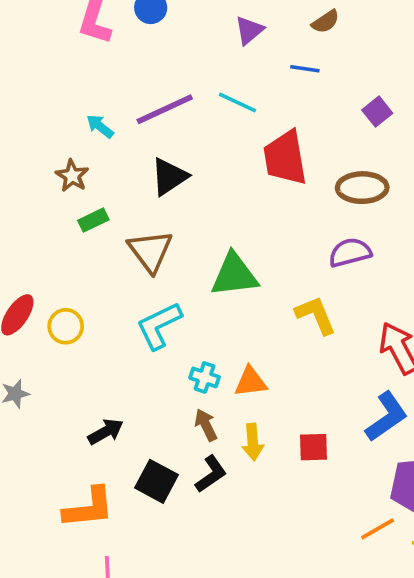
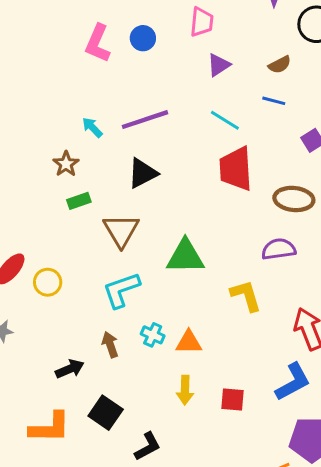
blue line: (305, 69) -> (274, 101), moved
cyan line: (238, 103) -> (225, 120), moved
brown arrow: (206, 425) -> (110, 345), moved
black L-shape: (211, 474) -> (148, 447), moved

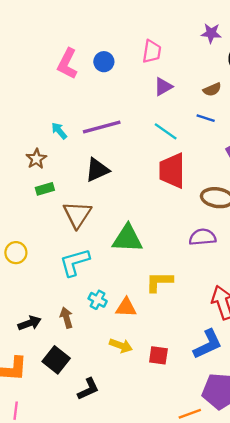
yellow L-shape: (246, 296) -> (159, 282), moved, turned -76
brown arrow: (110, 345) -> (66, 318), moved
yellow arrow: (185, 390) -> (121, 346), turned -75

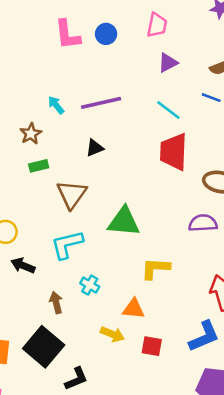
pink L-shape: (67, 64) -> (67, 35), turned -36
black triangle: (97, 170) -> (95, 148), size x0.7
orange triangle: (126, 308) -> (134, 309), moved
black arrow: (30, 323) -> (23, 265), moved, turned -140
black square: (56, 360) -> (44, 347), size x1.4

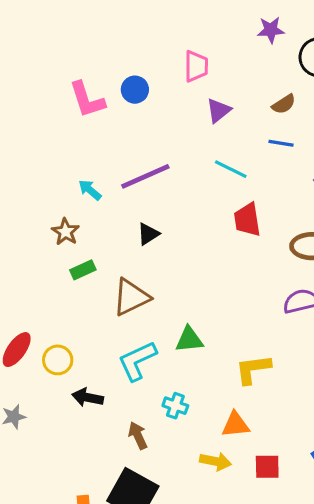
red trapezoid: (174, 152) -> (247, 220), size x0.7
brown triangle: (72, 194) -> (131, 297), turned 40
green triangle: (124, 222) -> (189, 340), moved, size x0.7

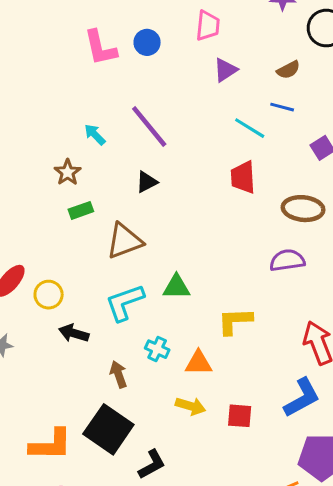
cyan line: (231, 169) -> (250, 128), moved
purple line: (145, 176) -> (149, 127), turned 69
orange triangle: (235, 425) -> (199, 363), moved

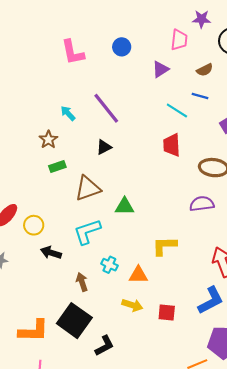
pink trapezoid: (208, 26) -> (179, 40), moved
blue circle: (147, 42) -> (122, 47), moved
green triangle: (176, 287) -> (125, 206), moved

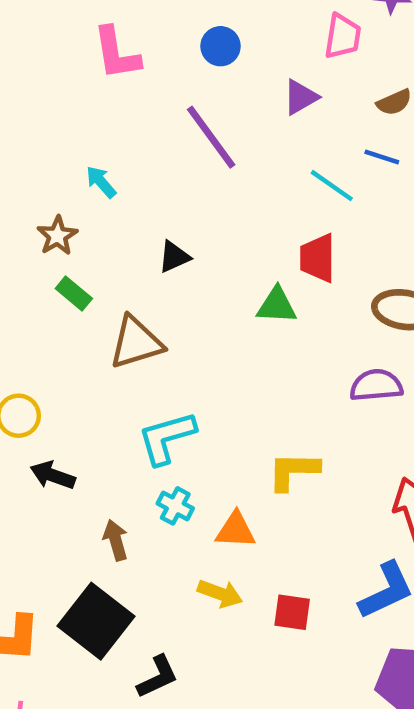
purple line: (106, 108) -> (211, 137), moved
green rectangle: (57, 166) -> (74, 294), turned 56
green triangle: (125, 206) -> (277, 306), moved
cyan L-shape: (87, 232) -> (167, 438), moved

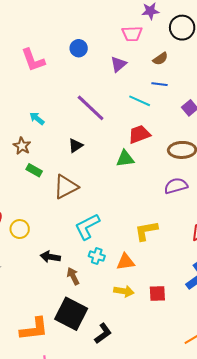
pink trapezoid: (343, 36) -> (132, 34), turned 90
purple line: (211, 137) -> (91, 108), moved
red trapezoid: (318, 258) -> (139, 134), turned 80
black arrow: (53, 475) -> (50, 257), moved

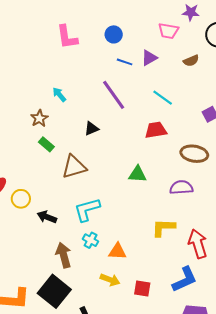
blue line: (159, 84) -> (125, 62), moved
green triangle: (125, 159) -> (138, 174), moved
yellow L-shape: (146, 231) -> (163, 228), moved
black arrow: (50, 257) -> (47, 217), moved
brown arrow: (73, 276) -> (64, 255), size x1.4

